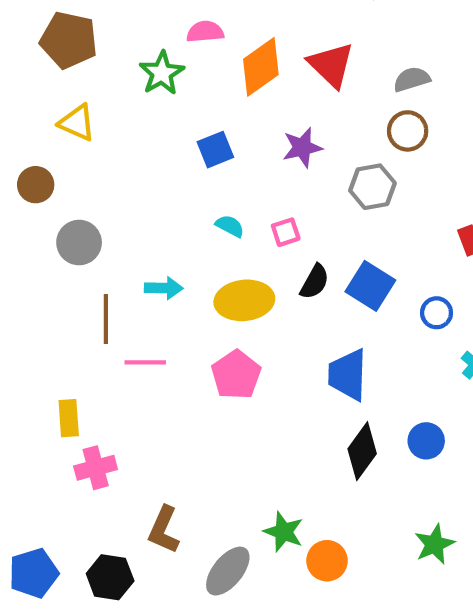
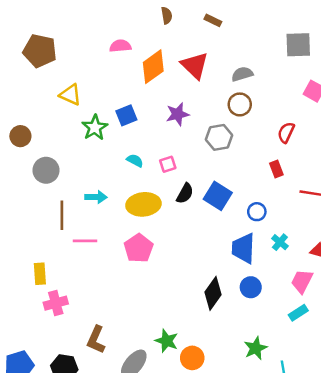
green star: (162, 73) -> (95, 128), moved
yellow triangle: (77, 123) -> (70, 95), moved
blue trapezoid: (348, 375) -> (243, 248), moved

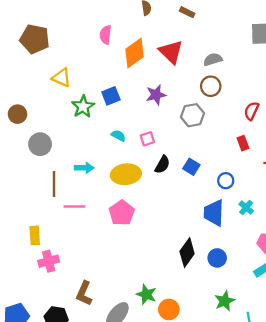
pink semicircle: (120, 46) -> (106, 35), turned -78
blue square: (218, 196) -> (191, 167), size x0.7
blue circle: (251, 287) -> (217, 258), moved

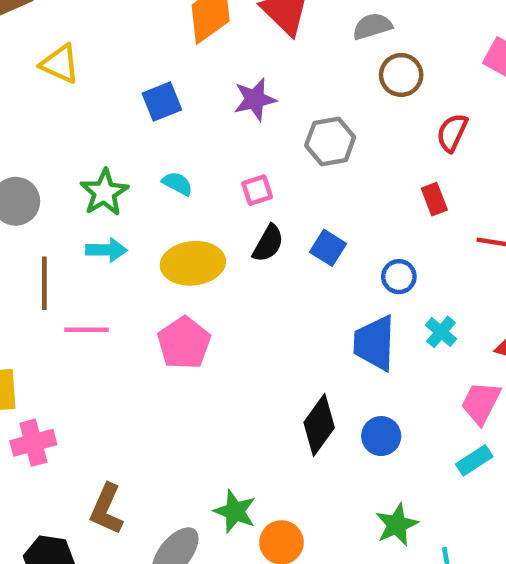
brown circle: (211, 86) -> (401, 75), moved
green star: (83, 107) -> (104, 192), moved
pink square: (147, 139) -> (257, 190), moved

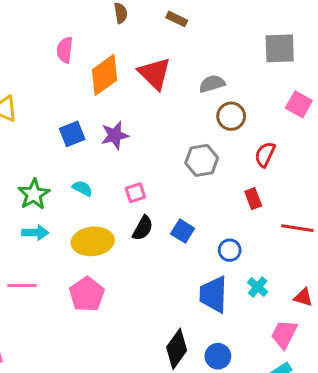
purple star: (255, 99) -> (115, 135), moved
gray hexagon: (330, 141) -> (202, 160), moved

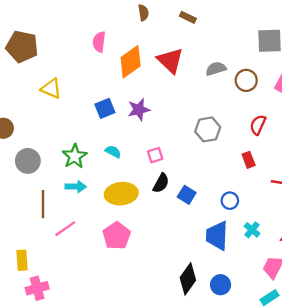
brown circle: (231, 116) -> (246, 80), moved
blue square: (183, 231) -> (187, 195), moved
pink line: (22, 286) -> (65, 229), turned -35

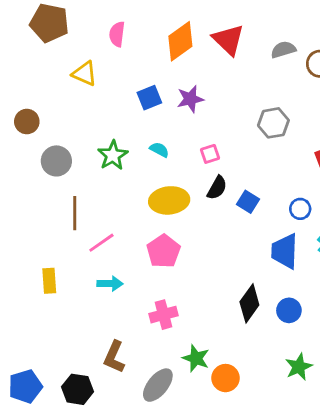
pink semicircle: (99, 42) -> (117, 34), moved
cyan arrow: (76, 187) -> (110, 284), moved
pink cross: (37, 288) -> (163, 315), moved

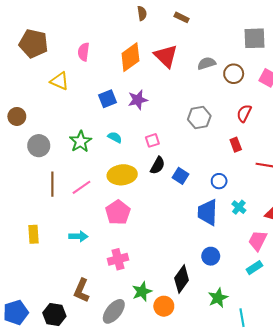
pink line: (101, 243) -> (81, 187), moved
black diamond: (249, 303) -> (182, 279), moved
green star: (196, 358) -> (142, 292), turned 30

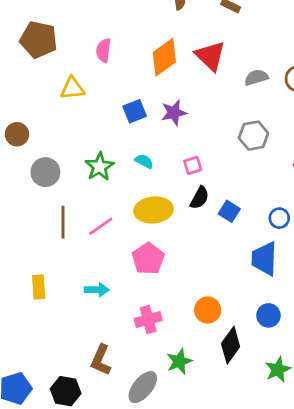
gray semicircle: (207, 63) -> (256, 77), moved
yellow triangle: (60, 81) -> (72, 88), turned -30
orange circle: (164, 306) -> (208, 310), moved

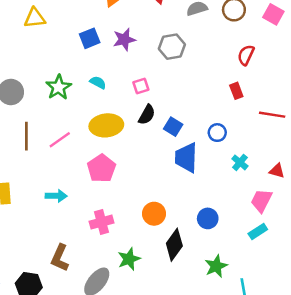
gray hexagon: (254, 136) -> (172, 47), moved
blue trapezoid: (264, 259) -> (186, 158), moved

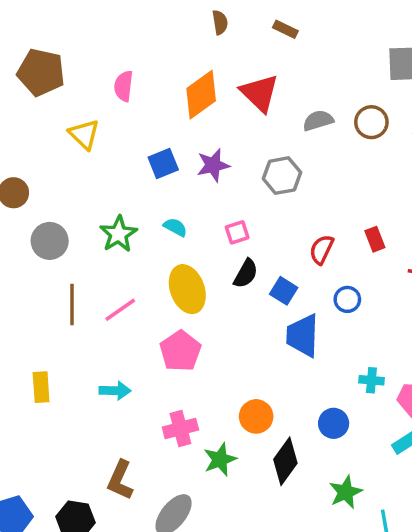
yellow triangle: (35, 18) -> (84, 134), turned 50
red semicircle: (246, 55) -> (322, 250), moved
yellow ellipse: (106, 125) -> (187, 289), turned 76
cyan cross: (240, 162) -> (371, 380), moved, turned -35
green star: (129, 259) -> (220, 459), moved

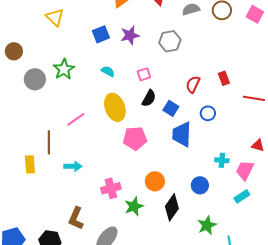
green star: (118, 234) -> (64, 69), moved
brown line: (72, 305) -> (49, 142), moved
pink pentagon: (180, 351) -> (135, 138), moved, turned 30

